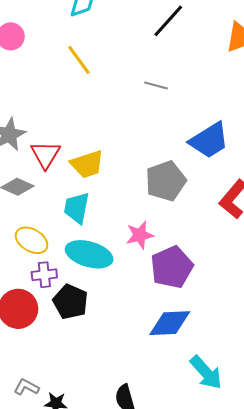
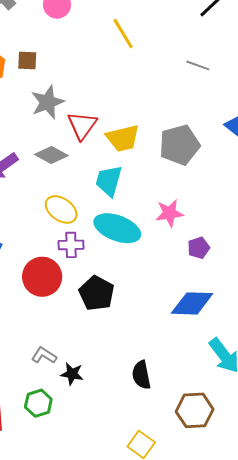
gray pentagon: (166, 181) -> (179, 145), moved
purple pentagon: (172, 267) -> (199, 248), size x0.5
black pentagon: (70, 302) -> (97, 293), moved

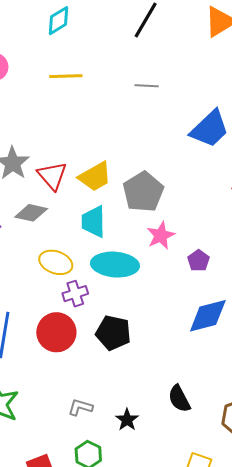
yellow line: (123, 34) -> (66, 76), turned -44
gray pentagon: (179, 145) -> (143, 192), moved
black star: (72, 374) -> (127, 420), moved, turned -30

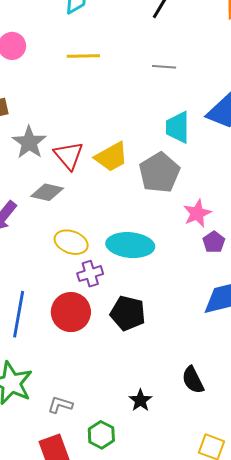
cyan trapezoid: (93, 222) -> (178, 127), moved
pink star: (161, 235) -> (197, 213), moved
gray L-shape: (80, 407) -> (60, 405), moved

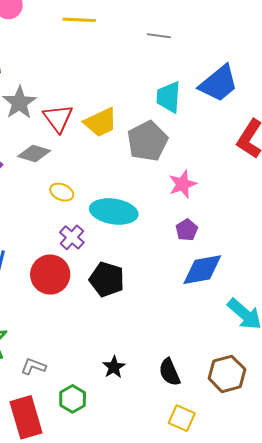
yellow ellipse: (71, 242) -> (62, 192), moved, size x0.7
purple pentagon: (214, 242) -> (187, 230), moved
purple cross: (90, 274) -> (72, 237), turned -35
black semicircle: (193, 380) -> (170, 372), moved

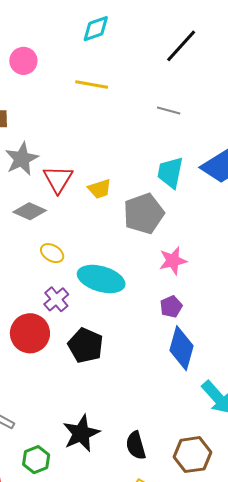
yellow trapezoid: (101, 122) -> (100, 189), size x0.7
blue diamond: (202, 270) -> (182, 348), turned -72
black star: (114, 367) -> (81, 433), size x1.6

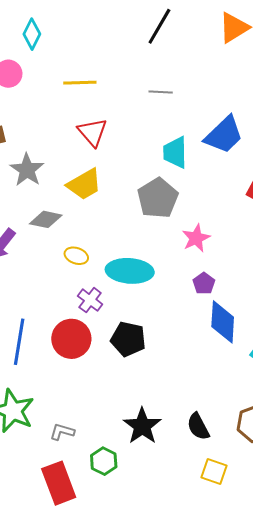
cyan diamond: (96, 29) -> (32, 34), moved, turned -32
red triangle: (58, 179) -> (93, 132), moved
yellow trapezoid: (100, 189) -> (84, 184), moved, size x1.5

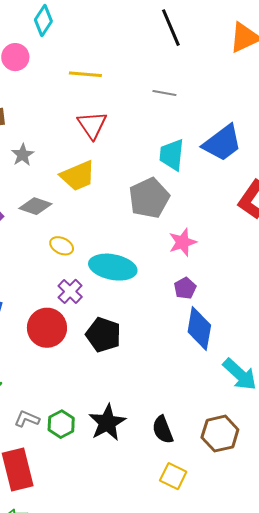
black line: (159, 26) -> (171, 28), turned -60
gray star: (27, 170) -> (23, 155), size x0.7
green hexagon: (104, 461) -> (61, 424), moved

